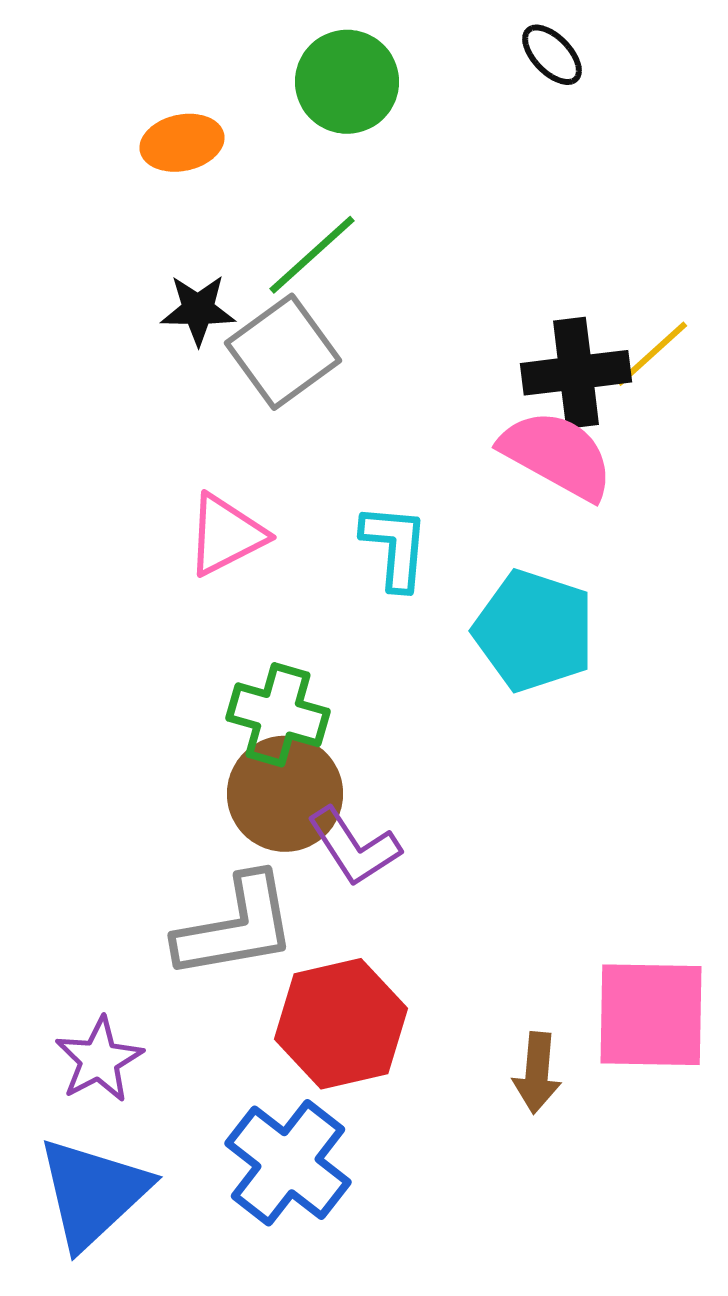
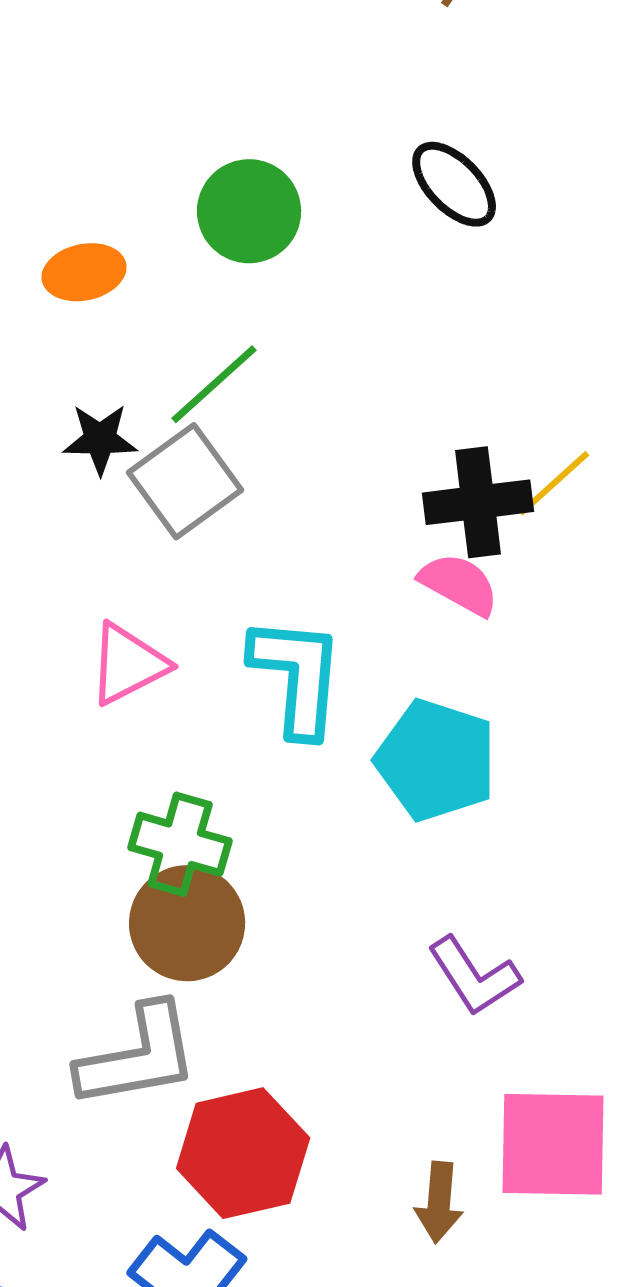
black ellipse: (552, 55) -> (454, 184), size x1.4
pink semicircle: (557, 455) -> (459, 584), size x0.7
cyan L-shape: (395, 547) -> (297, 676), size x1.4
purple L-shape: (354, 847) -> (474, 976), moved

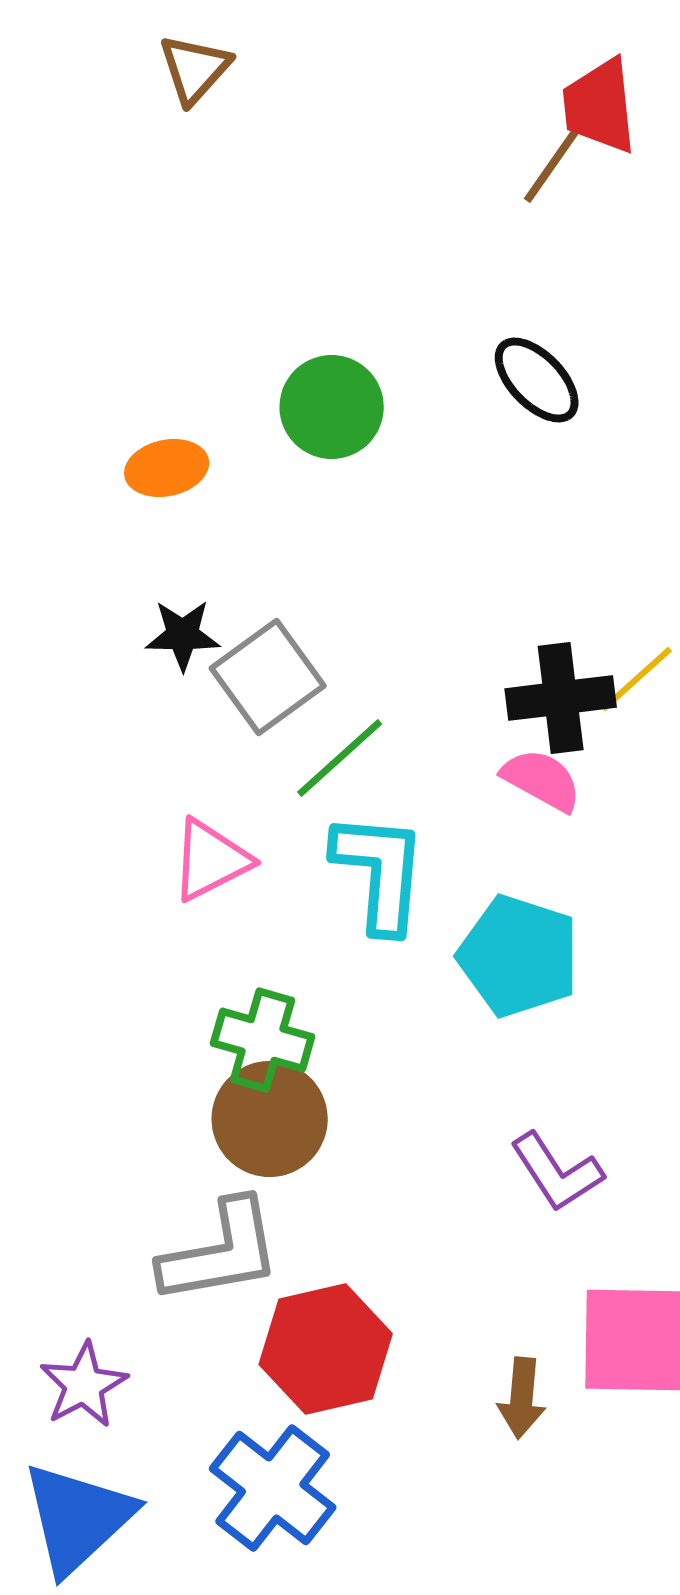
green line: (214, 384) -> (340, 758), moved

